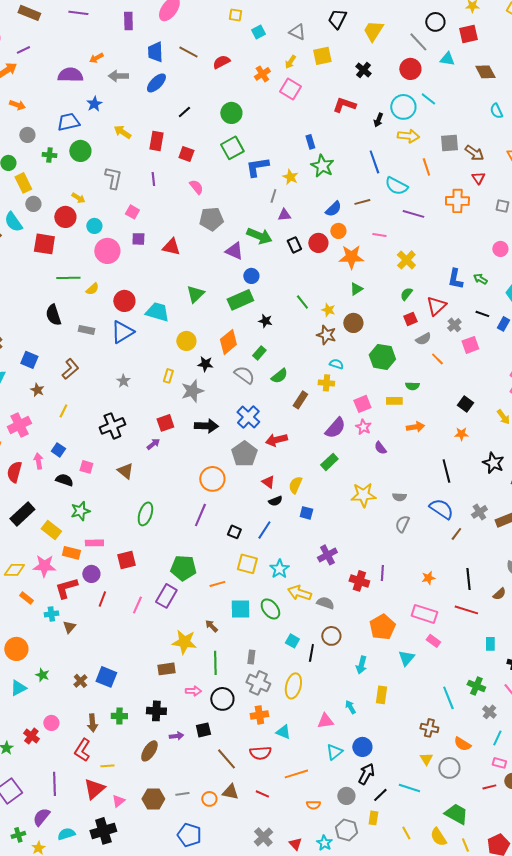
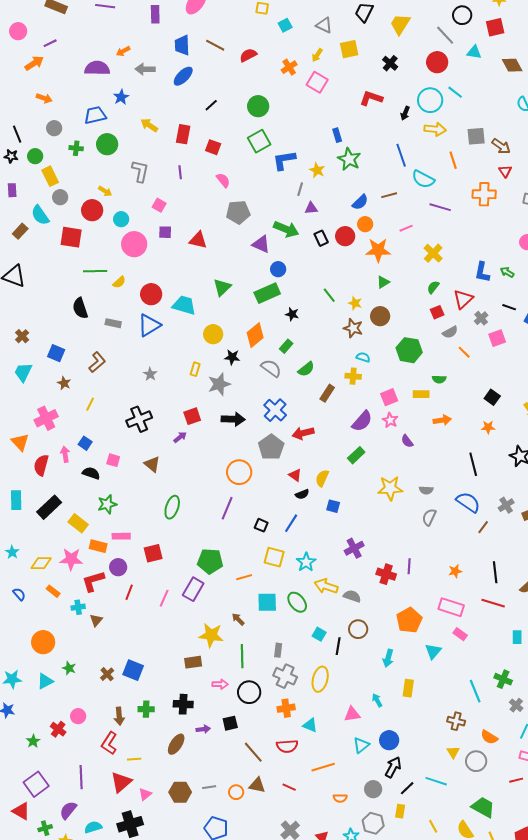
pink line: (379, 235) -> (406, 228), turned -32

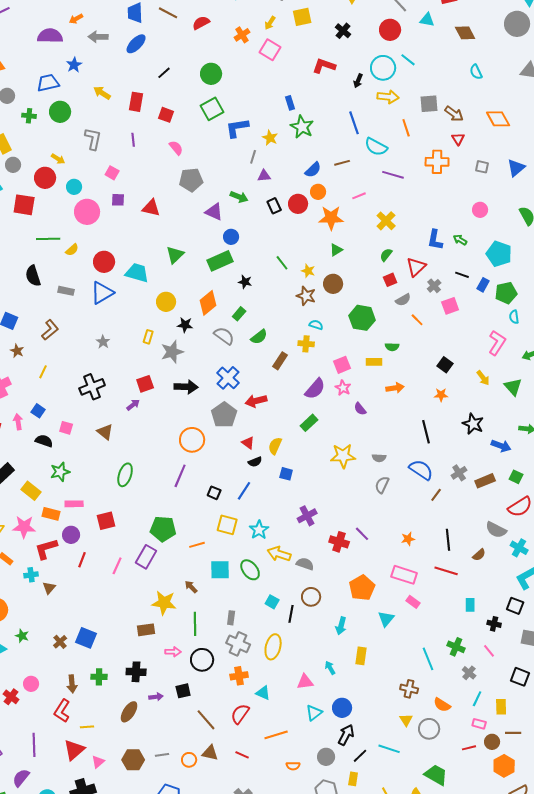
green arrow: (286, 229) -> (239, 197), size x0.7
purple line: (409, 566) -> (362, 534), turned -49
red semicircle: (287, 746) -> (240, 714), turned 130

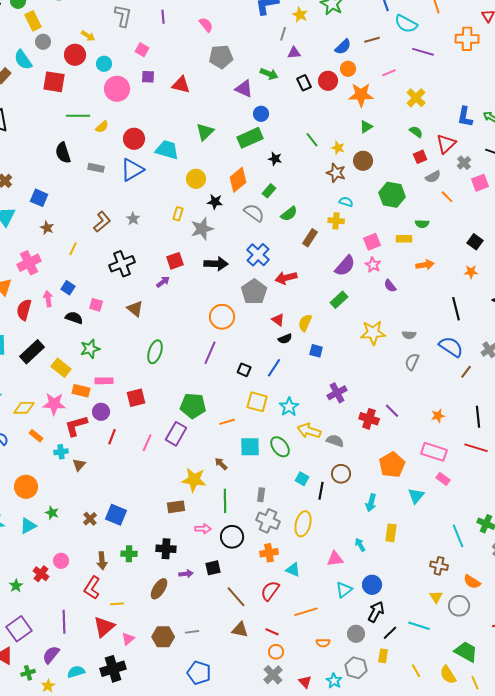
green semicircle: (386, 255) -> (416, 132), turned 88
brown L-shape: (50, 330) -> (102, 222), moved
orange circle: (189, 760) -> (276, 652), moved

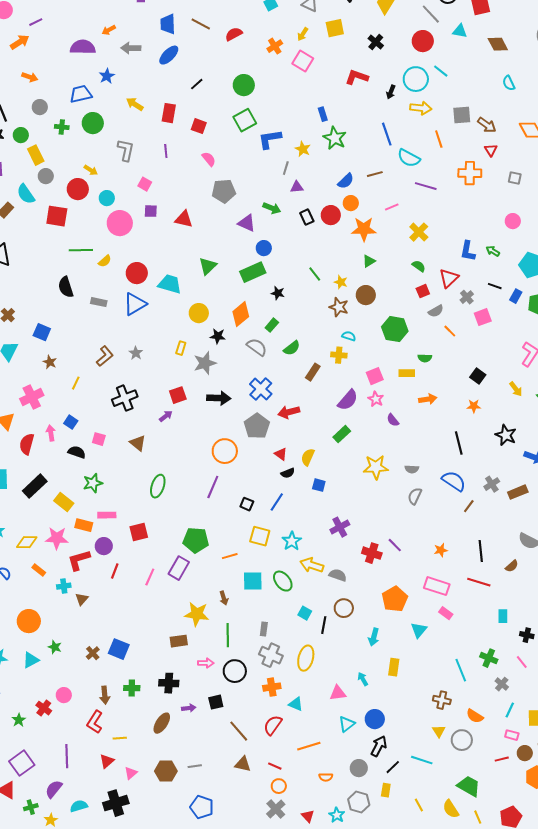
brown arrow: (221, 464) -> (224, 598), turned -152
red triangle: (104, 627) -> (107, 761), size x0.7

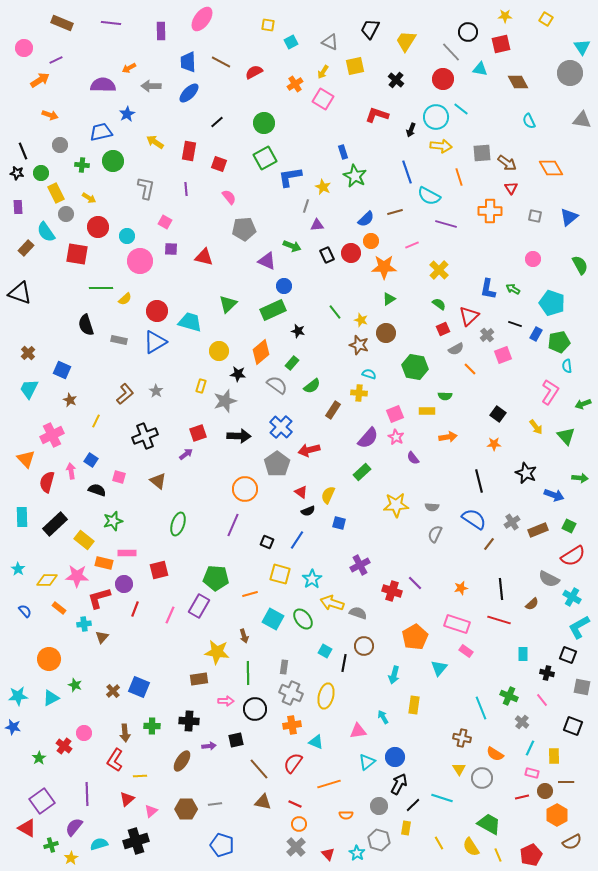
yellow arrow: (91, 170) -> (89, 198), moved
cyan square: (253, 581) -> (273, 619), turned 30

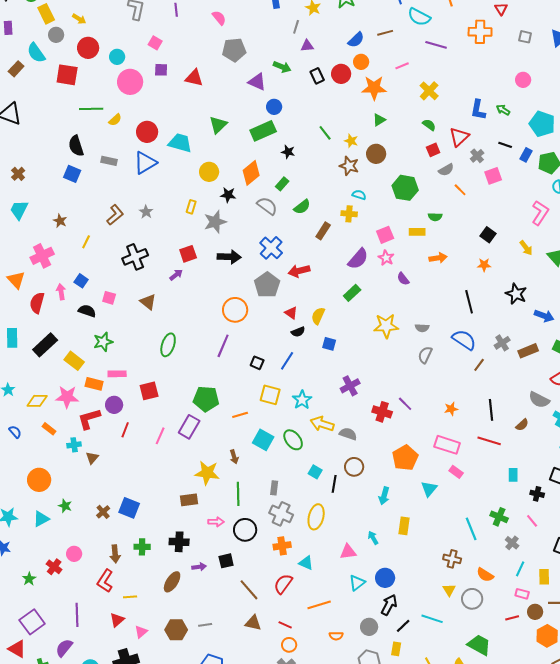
blue square: (62, 370) -> (72, 174), moved

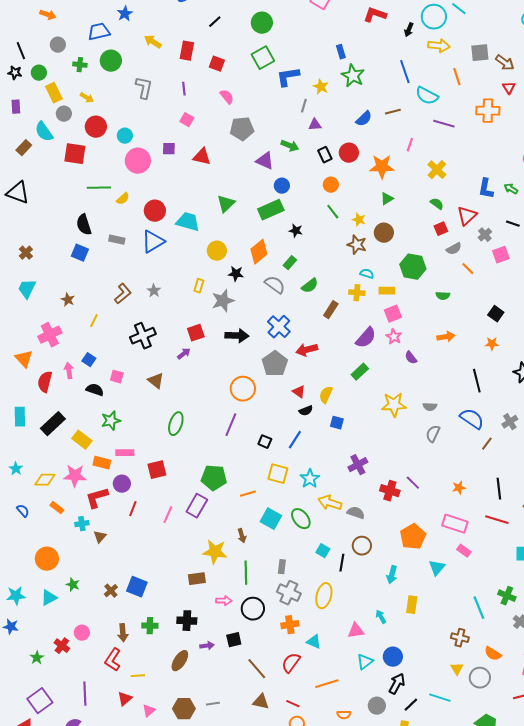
pink square: (155, 43) -> (187, 120), moved
orange circle: (361, 62) -> (331, 185), moved
pink line: (402, 66) -> (410, 145), turned -48
yellow rectangle: (417, 232) -> (387, 291), moved

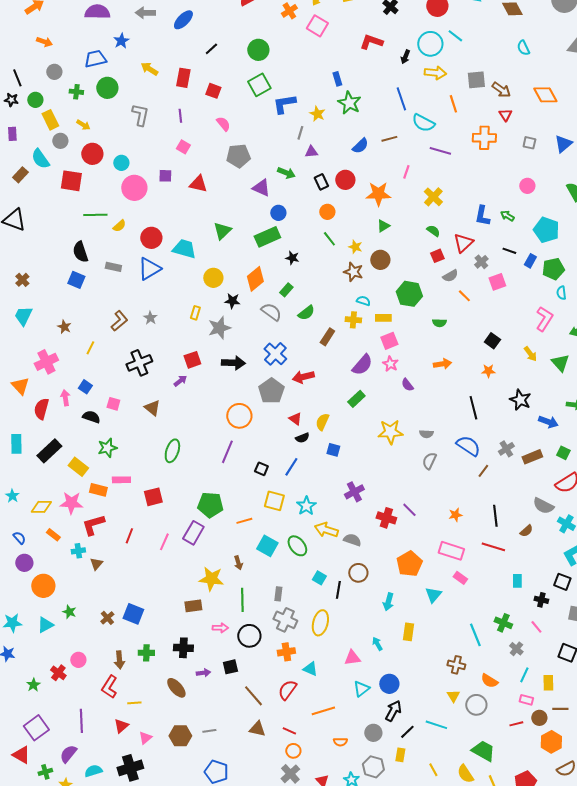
purple circle: (122, 484) -> (24, 563), moved
brown ellipse: (180, 661) -> (176, 688), turned -75

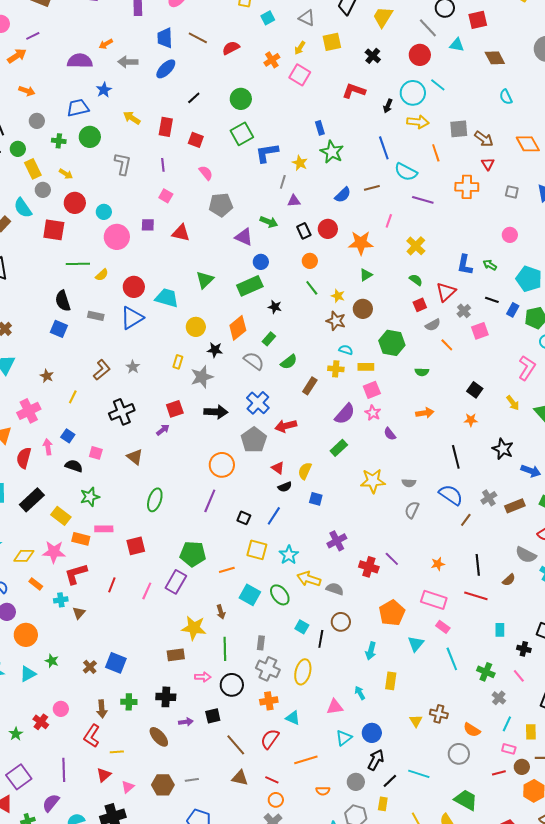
cyan line: (475, 635) -> (452, 659), moved
yellow triangle: (453, 696) -> (416, 721), moved

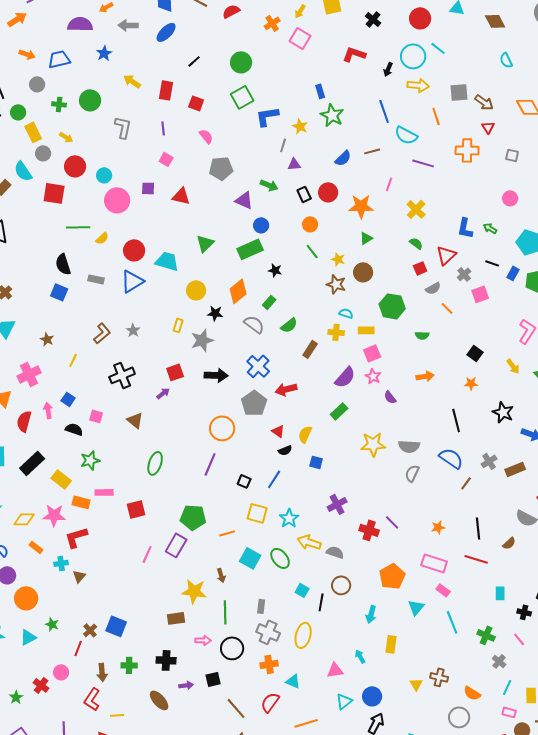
blue trapezoid: (78, 108) -> (59, 59), moved
gray semicircle: (409, 483) -> (409, 446), size x1.5
red line: (112, 585) -> (78, 648), moved

